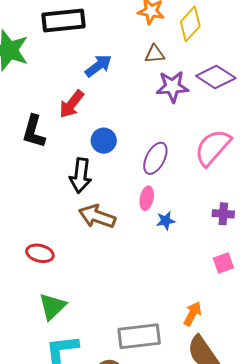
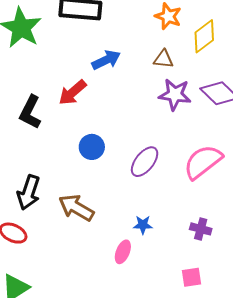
blue circle: (104, 141) -> (92, 147), moved
black arrow: (81, 176) -> (29, 192), moved
pink ellipse: (147, 198) -> (123, 252), moved

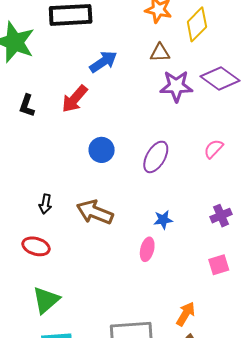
black L-shape: (30, 112) -> (27, 106), moved, size x0.7
pink semicircle: (203, 162) -> (214, 149), size x0.5
black arrow: (29, 192) -> (45, 204), size x0.6
purple cross: (201, 229) -> (221, 216), turned -30

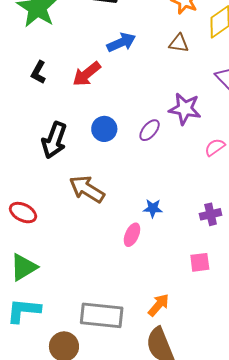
purple star: (176, 86) -> (185, 109), moved
purple ellipse: (156, 157) -> (150, 130), moved, size x0.7
black arrow: (45, 204) -> (54, 140), moved, size x1.8

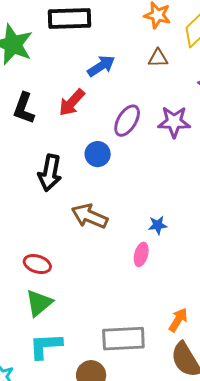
black L-shape: (38, 72) -> (24, 108), size x1.4
purple ellipse: (150, 130) -> (127, 121), moved, size x1.4
red ellipse: (23, 213) -> (37, 264), moved

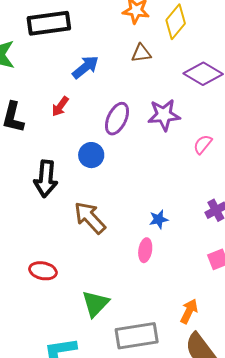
red arrow: (72, 102) -> (60, 106), size x0.7
brown arrow: (90, 216) -> (90, 218), turned 30
green triangle: (39, 303) -> (95, 304), moved

